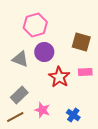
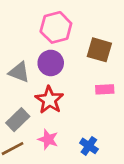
pink hexagon: (35, 25) -> (56, 27), moved
red star: (59, 77) -> (49, 100), moved

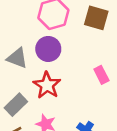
brown square: (99, 50) -> (96, 18), moved
pink rectangle: (105, 89) -> (101, 75), turned 66

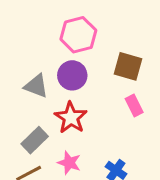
brown square: (96, 18) -> (128, 66), moved

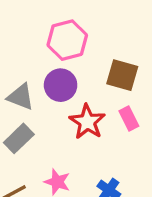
red star: (71, 118) -> (87, 122), moved
gray rectangle: (35, 140) -> (19, 138), moved

